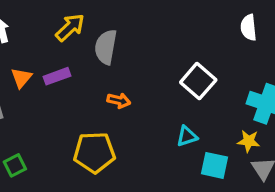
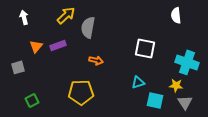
white square: (198, 81) -> (145, 48), turned -30

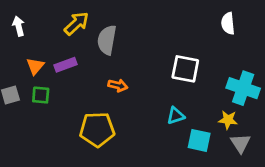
green square: (32, 100) -> (41, 95), moved, turned 32

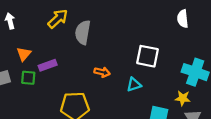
purple rectangle: (65, 65) -> (48, 65), moved
orange arrow: (118, 85) -> (102, 72), moved
cyan triangle: (176, 116) -> (134, 85), moved

